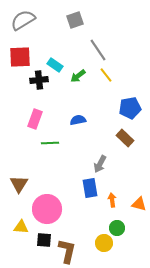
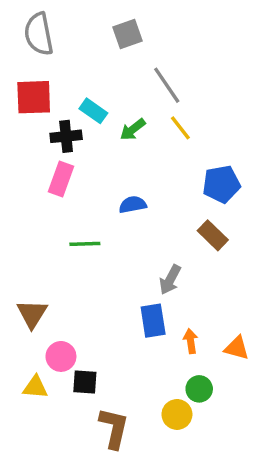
gray semicircle: (23, 20) -> (39, 34), turned -70
pink rectangle: (35, 119) -> (61, 179), moved
pink circle: (47, 209) -> (61, 356), moved, size x0.6
black square: (44, 240) -> (85, 382), moved

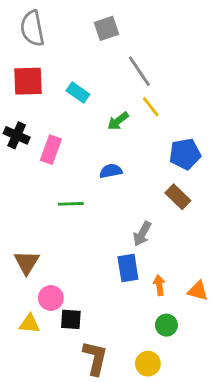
green arrow: (133, 130) -> (118, 121), moved
black cross: (66, 136) -> (17, 135), moved, turned 30
yellow circle: (177, 414) -> (148, 364), moved

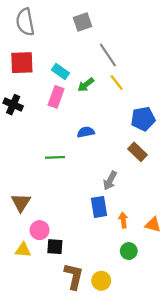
green arrow: (118, 121) -> (86, 85), moved
pink rectangle: (51, 150) -> (56, 97), moved
yellow circle: (148, 364) -> (101, 281), moved

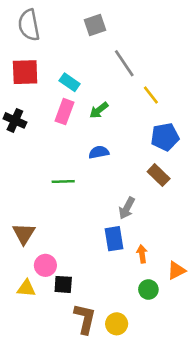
yellow line: (117, 83) -> (151, 95), moved
green arrow: (86, 85) -> (99, 110), moved
orange triangle: (153, 225) -> (176, 270), moved, turned -42

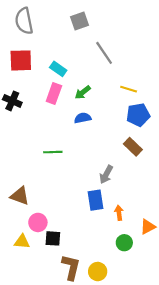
yellow line: (151, 95) -> (129, 89), moved, turned -35
blue semicircle: (99, 152) -> (83, 118), moved
brown triangle: (24, 234) -> (20, 196), turned -42

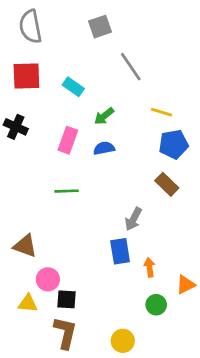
pink rectangle: (54, 93) -> (68, 140), moved
brown L-shape: (71, 267) -> (65, 333), moved

